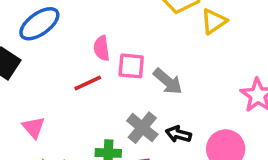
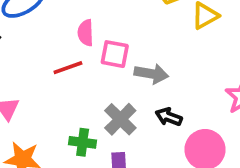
gray arrow: (168, 81) -> (151, 74), turned -36
black arrow: (178, 134) -> (169, 117), moved

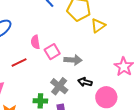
pink square: (115, 54) -> (52, 52), turned -35
red line: (68, 68) -> (19, 63), moved

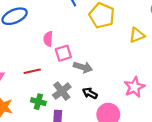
yellow triangle: (98, 26) -> (137, 35), moved
red line: (19, 63) -> (32, 71), moved

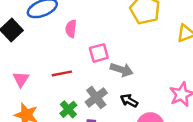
pink semicircle: (48, 39) -> (71, 29), moved
green cross: (38, 102) -> (68, 109), turned 32

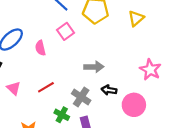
pink square: (99, 53) -> (66, 31), moved
pink triangle: (21, 79) -> (14, 88), moved

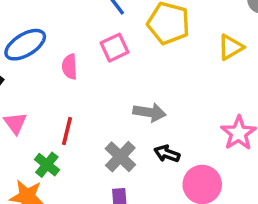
red line: (46, 87) -> (67, 131), turned -56
green cross: (62, 115) -> (47, 165), moved

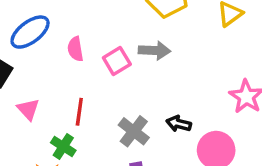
pink square: (115, 48) -> (117, 61), moved
gray arrow: (149, 112) -> (154, 51), moved

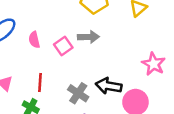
black arrow: (179, 124) -> (109, 86), size x1.5

